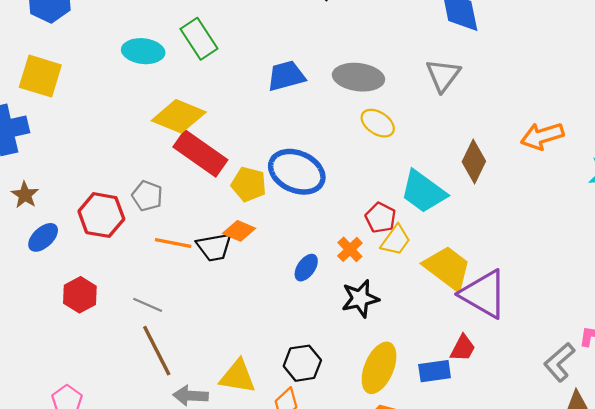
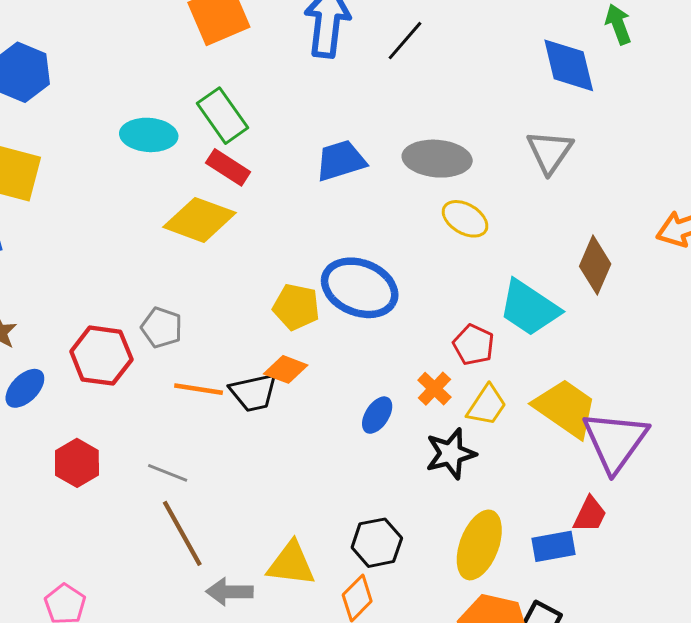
red rectangle: (200, 153) -> (228, 167), moved, size x0.6
yellow trapezoid: (396, 240) -> (487, 405), moved
purple triangle: (484, 294) -> (615, 441), turned 38

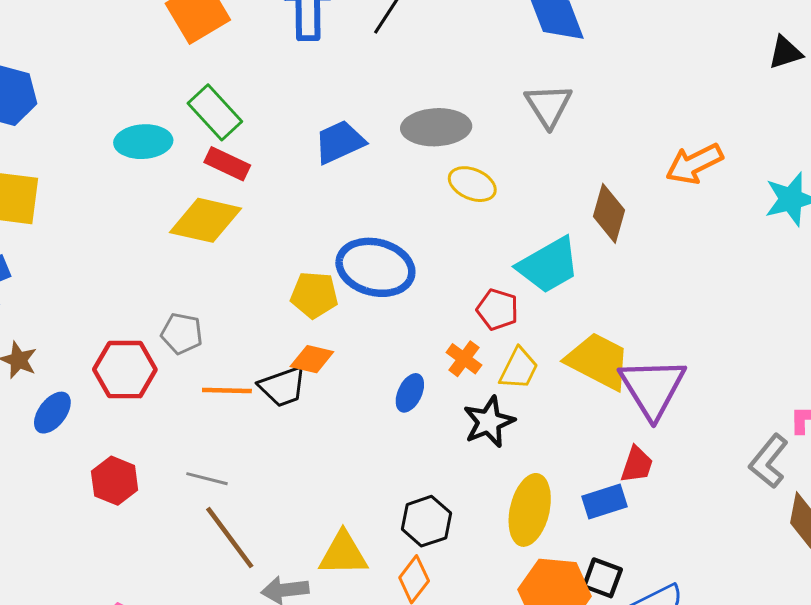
cyan trapezoid: (529, 308) -> (549, 265), turned -56

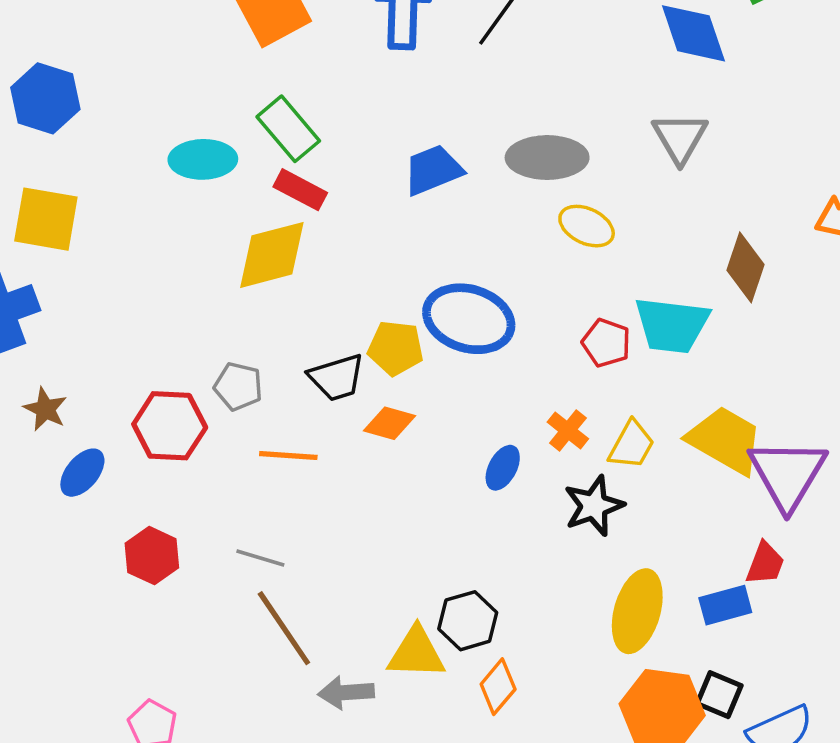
yellow diamond: (206, 220) -> (272, 255), turned -30
cyan trapezoid: (549, 265) -> (672, 325), turned 34
red pentagon: (498, 310) -> (606, 343), moved
black trapezoid: (283, 386) -> (337, 377), moved
black hexagon: (426, 521) -> (468, 621), moved

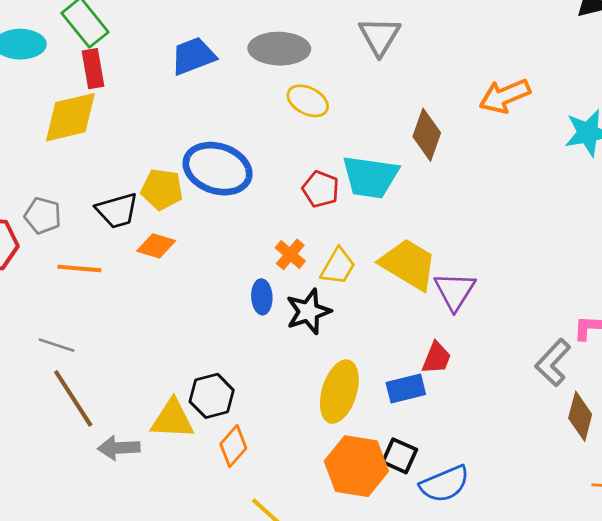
red rectangle: (300, 190) -> (93, 69), turned 51
blue ellipse: (503, 468) -> (262, 297), moved, turned -32
purple triangle: (787, 474) -> (455, 291), size x0.7

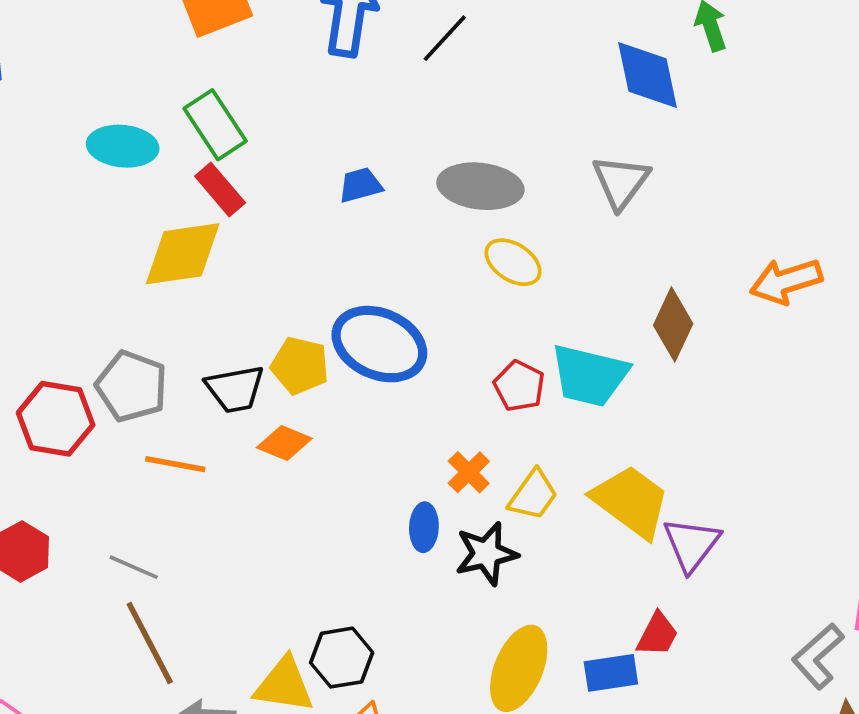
blue trapezoid: (193, 56) -> (360, 185), size x0.7
red rectangle: (93, 69) -> (220, 189), turned -36
gray pentagon: (43, 216) -> (132, 386), size x1.4

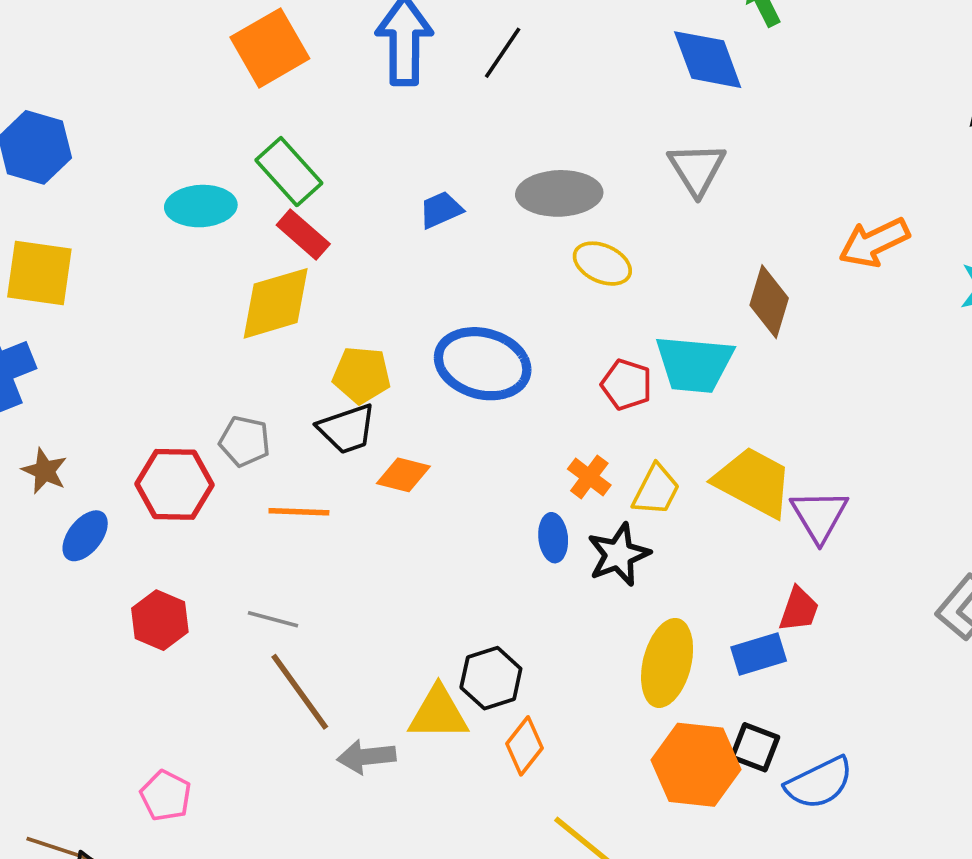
yellow pentagon: (300, 366) -> (362, 375), moved
gray pentagon: (132, 386) -> (245, 441), size x0.7

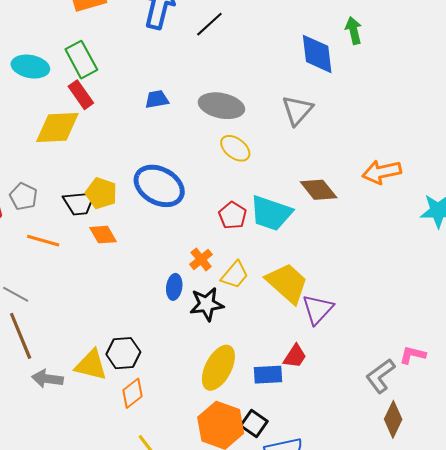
brown diamond: (769, 302) -> (319, 190), turned -69
yellow pentagon: (362, 375) -> (101, 193), moved
orange diamond: (403, 475) -> (103, 235), turned 32

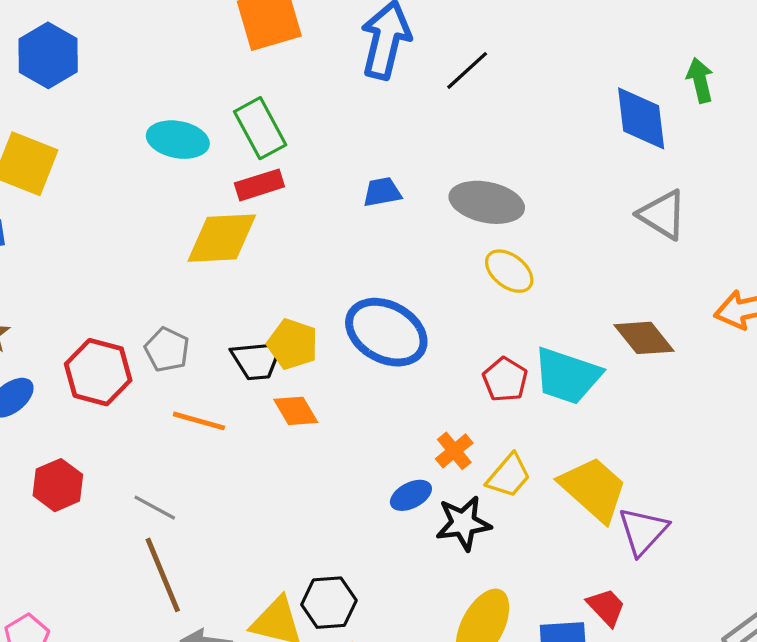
red rectangle: (81, 95) -> (259, 185), turned -72
gray triangle: (297, 110) -> (663, 215), moved, turned -40
blue ellipse: (174, 287) -> (411, 495), turned 55
red trapezoid: (295, 356) -> (606, 607), turned -76

